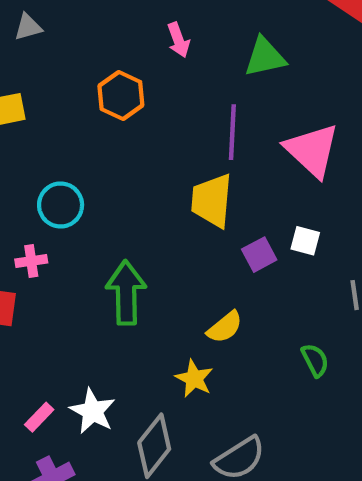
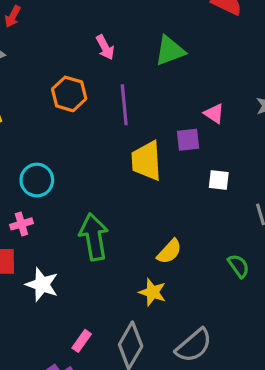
purple line: (232, 132) -> (124, 105), moved
pink triangle: (312, 150) -> (214, 114), size x0.5
purple square: (259, 255) -> (188, 140), moved, turned 30
white star: (93, 411) -> (42, 285), moved
pink rectangle: (39, 417) -> (82, 341), moved

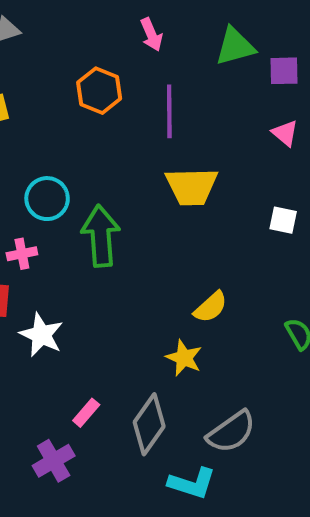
purple square: (188, 140) -> (284, 71), moved
yellow trapezoid: (146, 161) -> (192, 187), turned -93
green arrow: (94, 237) -> (101, 236), moved

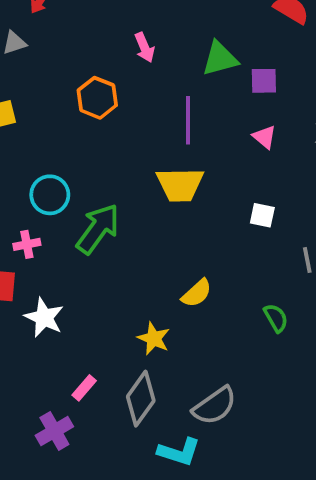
purple line: (169, 111) -> (188, 120), moved
green arrow: (101, 236) -> (98, 229), turned 40
yellow star: (184, 358) -> (154, 338), moved

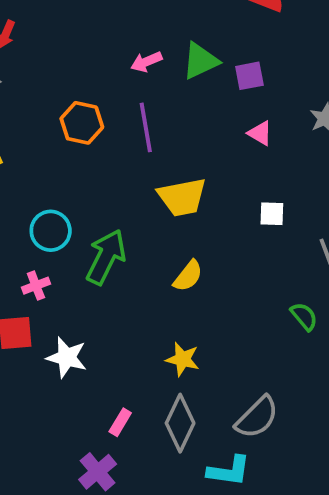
pink arrow: (145, 48) -> (146, 62), moved, turned 100
purple line: (188, 120) -> (146, 127), moved
yellow semicircle: (197, 293) -> (188, 276), moved

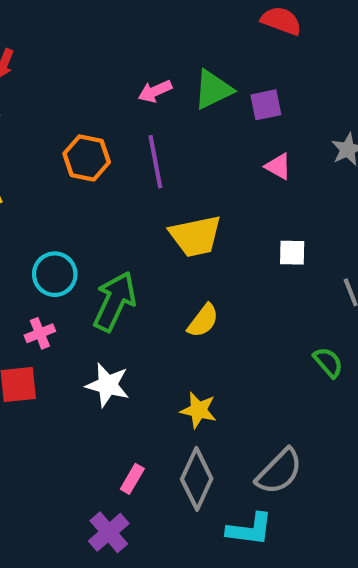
white star: (67, 357) -> (108, 385), moved

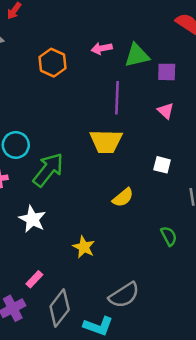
orange hexagon: (87, 158) -> (53, 63), moved
purple line: (155, 162) -> (117, 98), moved
yellow semicircle: (203, 321) -> (123, 197), moved
gray diamond: (197, 479) -> (60, 308), moved

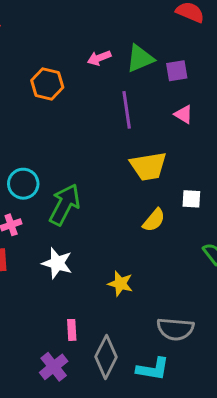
yellow trapezoid: (106, 141) -> (148, 166), moved
white square: (162, 165) -> (191, 199), moved
pink rectangle: (34, 279) -> (72, 330), turned -36
gray semicircle: (124, 295) -> (175, 329), turned 48

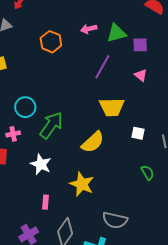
purple line: (127, 110) -> (102, 67), turned 30
yellow semicircle: (154, 220) -> (93, 142), moved, size x1.4
yellow star: (120, 284) -> (82, 184), size x1.4
pink rectangle: (72, 330) -> (45, 202), moved

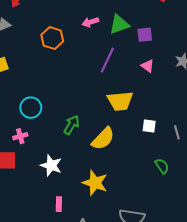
green arrow: (51, 125) -> (72, 125), moved, size x0.7

